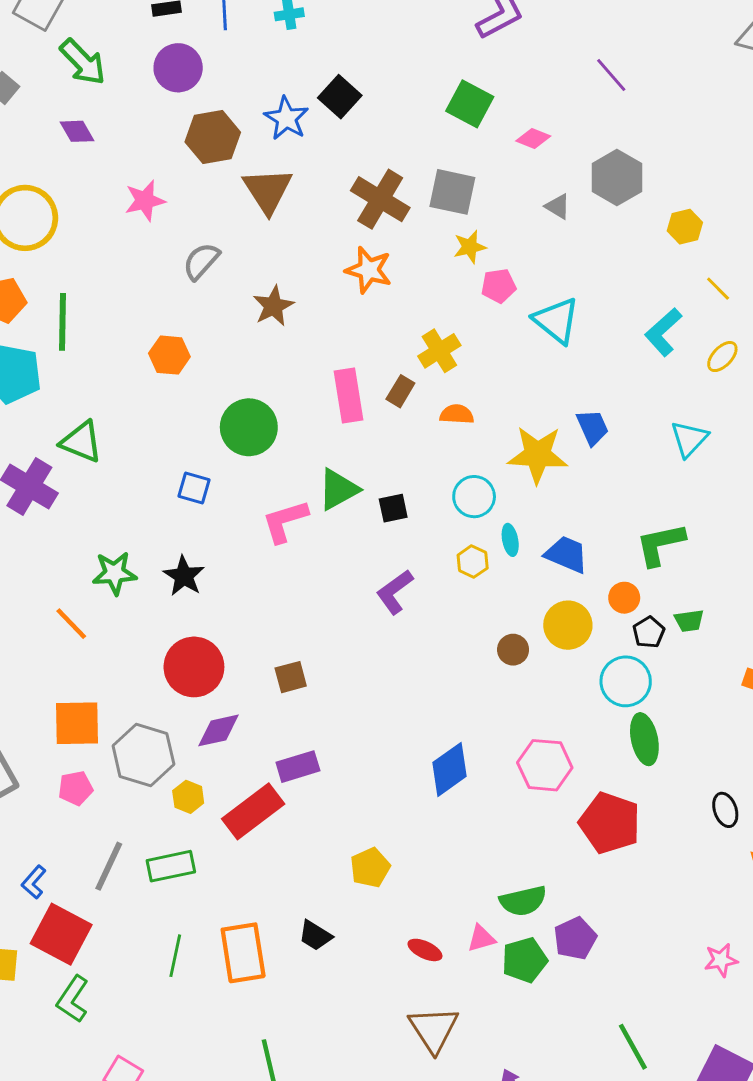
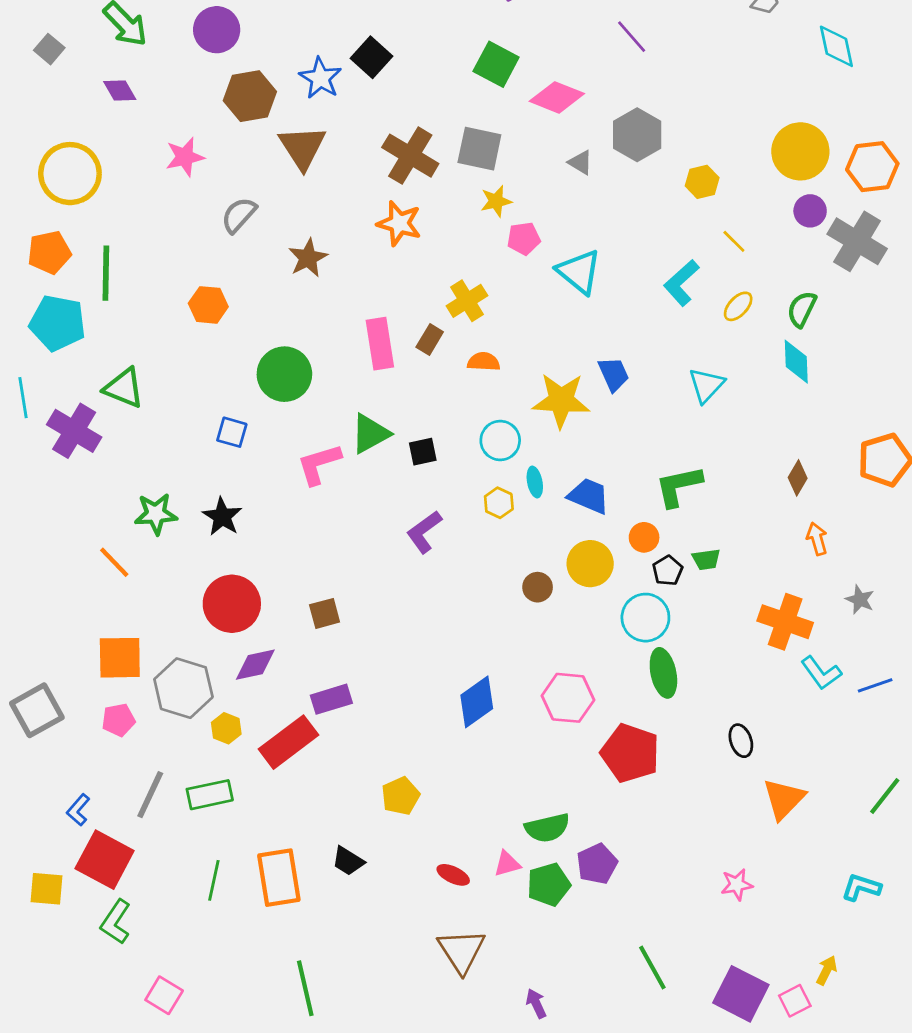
pink diamond: (533, 139) -> (557, 97), size x1.6

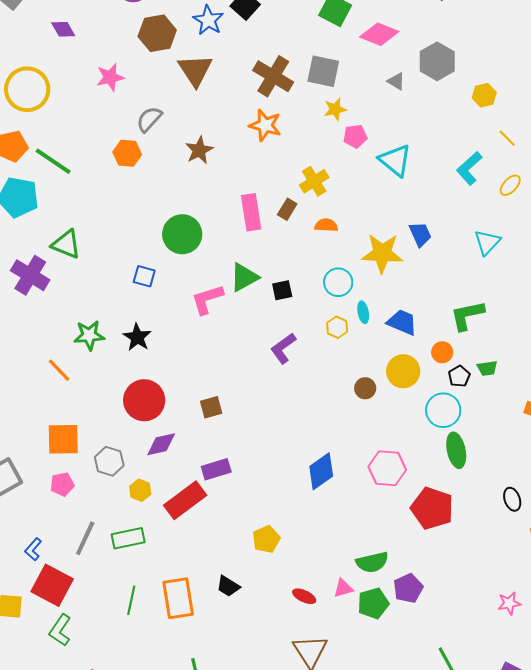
green line: (106, 273) -> (53, 161), turned -57
orange hexagon: (208, 305) -> (127, 153), moved
gray hexagon: (183, 688) -> (109, 461), size x0.7

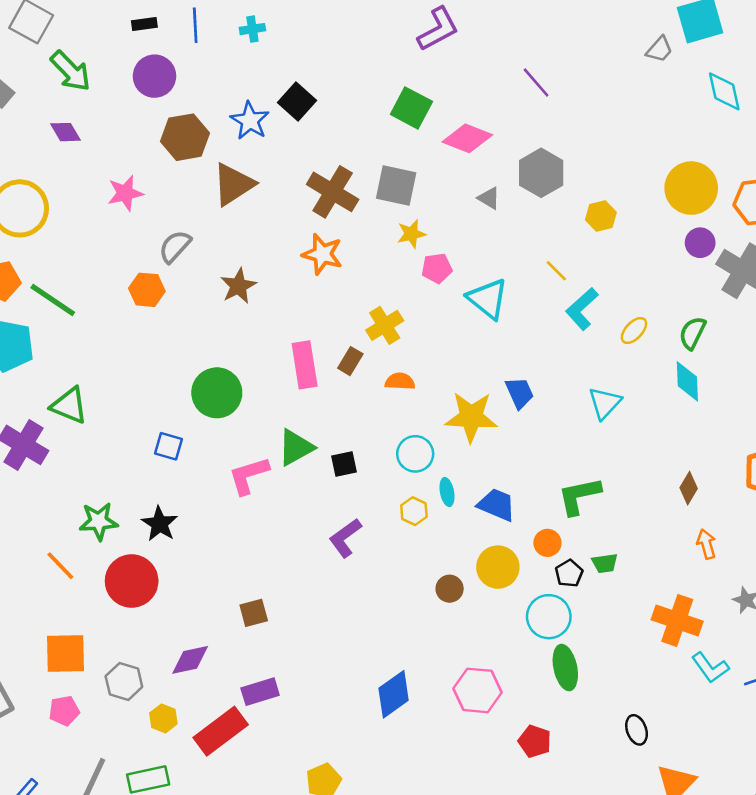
brown triangle: (195, 70) -> (233, 184), turned 30
yellow line: (507, 138) -> (556, 271), moved
red circle: (144, 400) -> (132, 581), moved
red pentagon: (432, 508) -> (535, 741), size x0.6

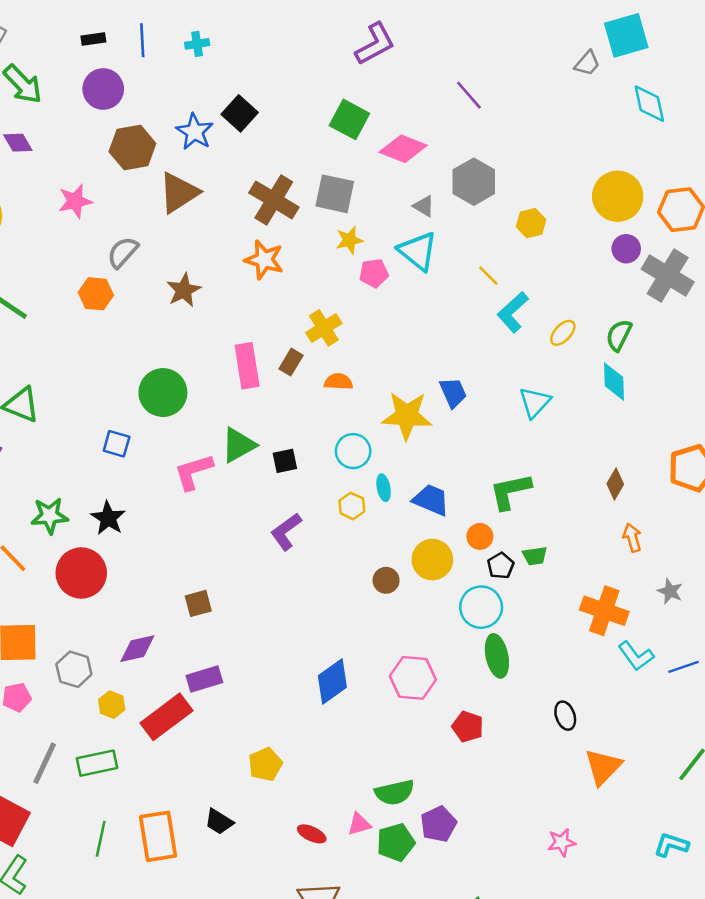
cyan triangle: (488, 299) -> (418, 251), moved

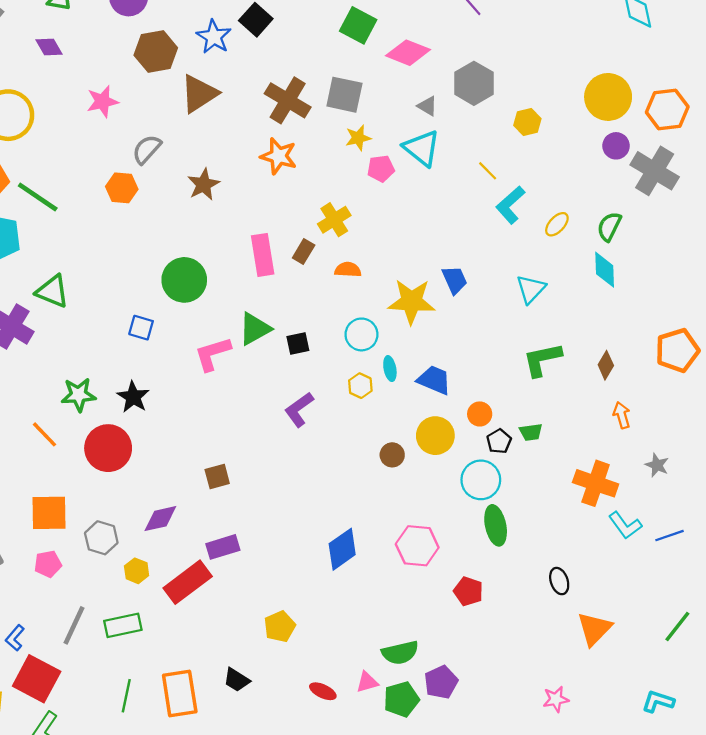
green L-shape: (510, 491) -> (542, 359), moved

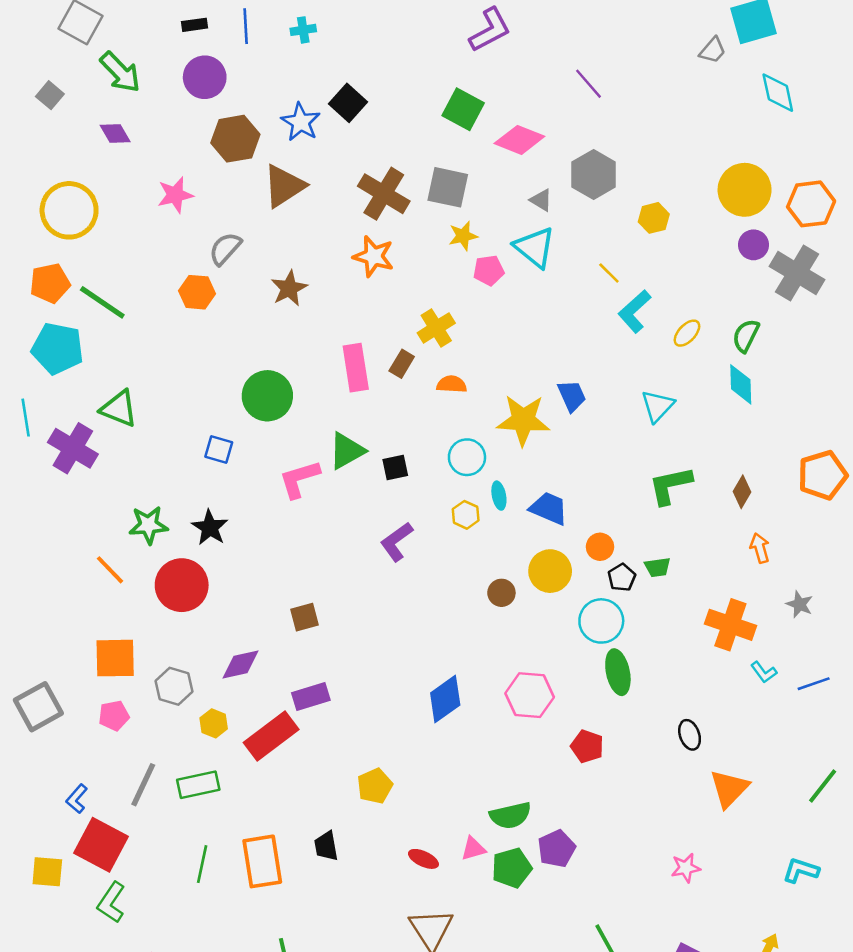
cyan L-shape: (625, 525) -> (764, 672), size x0.7
black trapezoid: (237, 680) -> (326, 846), turned 48

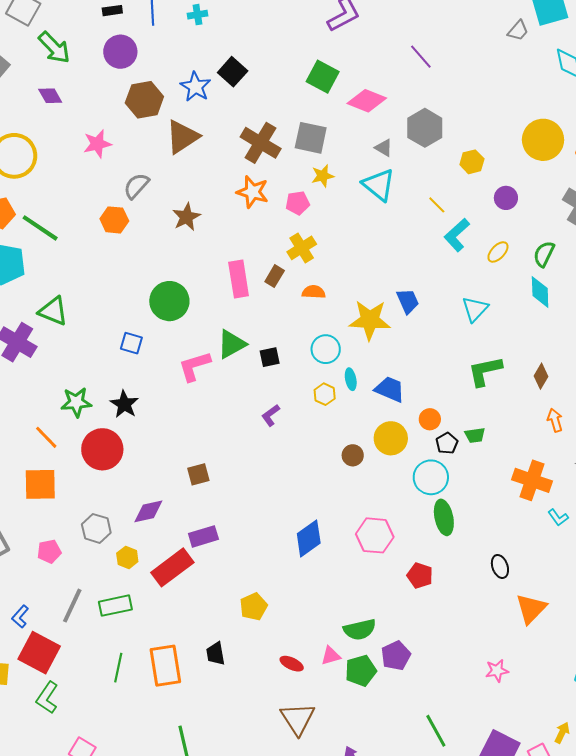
purple circle: (754, 245) -> (506, 198), moved
pink pentagon: (489, 270) -> (298, 203), moved
purple L-shape: (397, 542) -> (271, 415), size x0.7
orange square: (115, 658) -> (40, 484), moved

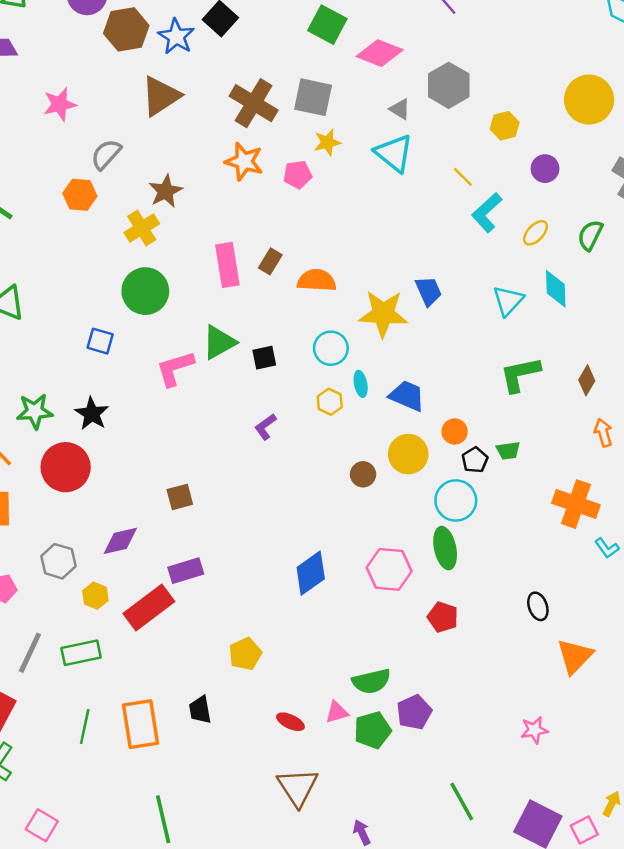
brown hexagon: (144, 100) -> (126, 29), moved
yellow cross: (302, 248) -> (142, 228), moved
orange semicircle: (314, 292) -> (317, 280), size x1.4
cyan diamond: (540, 292) -> (556, 289), moved
green ellipse: (444, 517) -> (445, 548), moved

